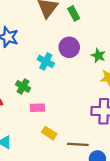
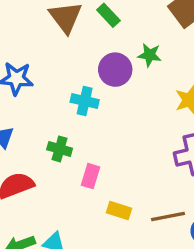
green star: (98, 56) -> (150, 55), moved
pink rectangle: (37, 108) -> (91, 176), turned -56

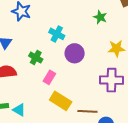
purple circle: (115, 70) -> (75, 53), moved
yellow rectangle: (119, 211) -> (61, 101), size x1.5

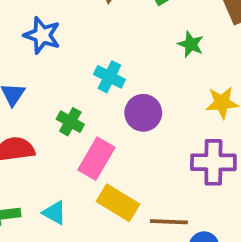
pink rectangle: (49, 77) -> (96, 159), size x1.5
cyan triangle: (19, 110) -> (54, 213), moved

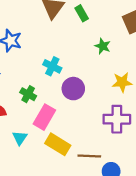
cyan triangle: (54, 213) -> (20, 138), moved, turned 35

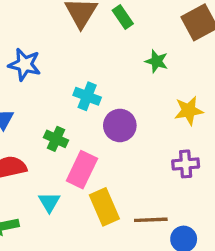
purple cross: (117, 119) -> (186, 164), size x0.7
yellow rectangle: (58, 144) -> (104, 207), turned 40

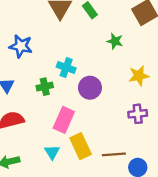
green cross: (56, 139) -> (45, 87), moved, turned -35
cyan triangle: (49, 202) -> (52, 152), moved

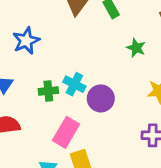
blue star: (21, 46) -> (26, 41), turned 30
cyan cross: (66, 67) -> (74, 84), moved

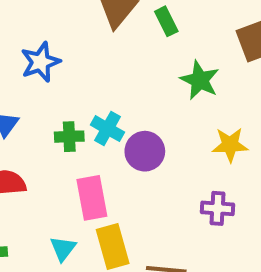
green star: (136, 48) -> (200, 80), size x1.4
pink rectangle: (66, 132) -> (92, 198), turned -44

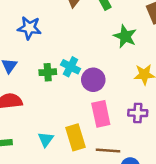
blue star: (40, 62) -> (29, 28), turned 30
pink rectangle: (92, 198) -> (101, 114), moved

